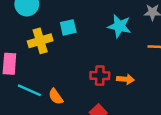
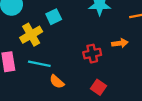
orange arrow: (125, 79) -> (120, 43), moved
cyan line: (29, 90) -> (39, 64), moved

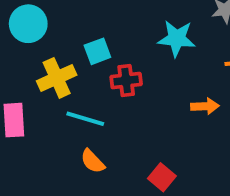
red cross: (92, 54) -> (126, 81), moved
cyan line: (39, 64) -> (85, 119), moved

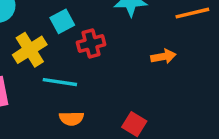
orange semicircle: (93, 161) -> (71, 118), turned -40

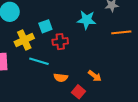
orange arrow: (163, 57) -> (95, 76), moved, turned 40
orange semicircle: (71, 118) -> (61, 78), moved

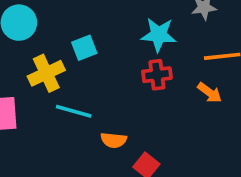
red cross: (60, 42) -> (157, 75), moved
orange arrow: (95, 76) -> (210, 93), moved

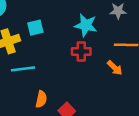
cyan line: (74, 111) -> (23, 69), turned -30
orange semicircle: (114, 140) -> (41, 99), moved, turned -91

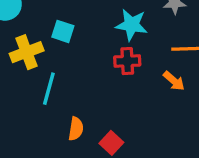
cyan square: (35, 28) -> (63, 31), turned 35
cyan line: (23, 69) -> (49, 89), turned -65

